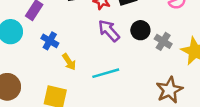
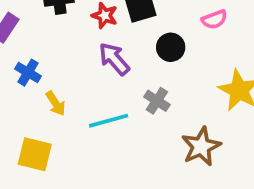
black circle: (140, 30) -> (171, 47), moved
gray cross: (163, 41) -> (157, 101), moved

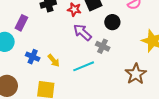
blue cross: (28, 73) -> (33, 57), moved
gray cross: (157, 101) -> (103, 46), moved

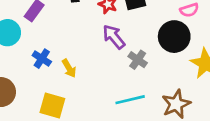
black circle: (112, 22) -> (174, 37), moved, size x1.5
cyan line: (84, 66) -> (130, 100), moved

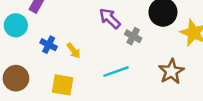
cyan line: (130, 100) -> (116, 72), moved

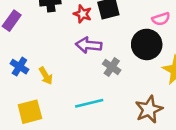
purple arrow: (110, 18) -> (89, 45), turned -45
yellow square: (63, 85) -> (30, 112), turned -30

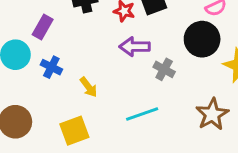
blue cross: (19, 67) -> (51, 67), moved

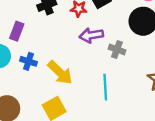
yellow arrow: (89, 87) -> (60, 73), size x1.6
cyan line: (142, 114) -> (105, 87), turned -65

